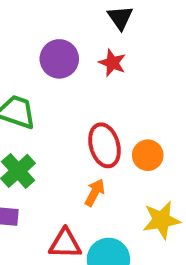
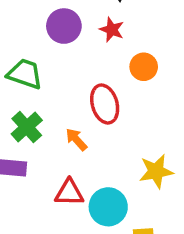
orange circle: (148, 155) -> (144, 67), moved
orange arrow: (95, 193) -> (76, 139), moved, turned -70

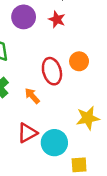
orange circle: (144, 67) -> (79, 61), moved
red triangle: (69, 193) -> (27, 133), turned -30

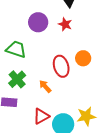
yellow star: (88, 118) -> (86, 116), moved

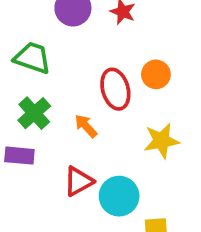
yellow star: (86, 116) -> (161, 141), moved

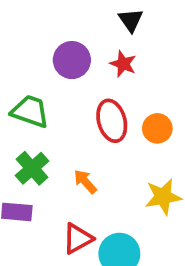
red ellipse: (115, 89) -> (112, 121), moved

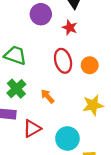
purple circle: (72, 60) -> (41, 14), moved
red triangle: (78, 239) -> (32, 129), moved

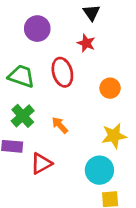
purple circle: (41, 14) -> (37, 29), moved
red ellipse: (63, 61) -> (62, 72), moved
cyan circle: (67, 138) -> (99, 170), moved

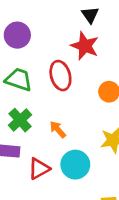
purple circle: (37, 29) -> (17, 35), moved
red star: (86, 43) -> (85, 46), size x1.5
cyan circle: (99, 170) -> (75, 165), moved

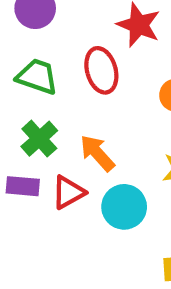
orange arrow: (58, 130) -> (97, 153), size x1.4
red triangle: (39, 169) -> (68, 192), moved

